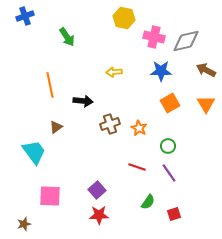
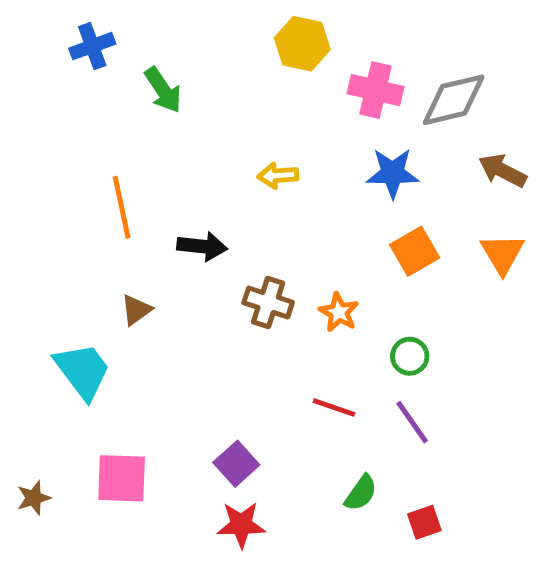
blue cross: (25, 16) -> (92, 46), moved
brown cross: (110, 124) -> (268, 302), turned 36
brown star: (24, 224) -> (34, 498), moved

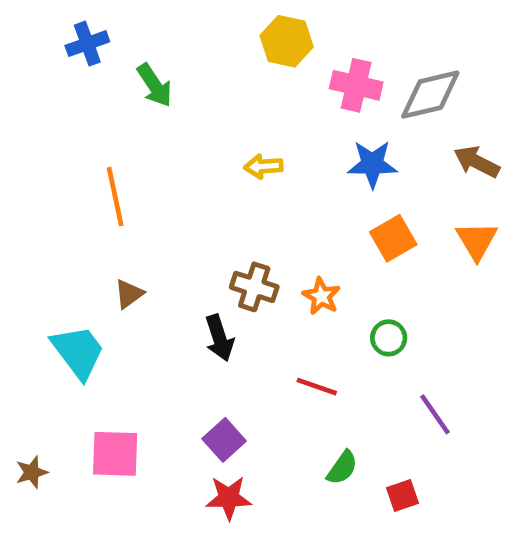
black arrow: (202, 246) -> (219, 338), moved, turned 66
purple line: (412, 422) -> (435, 414), moved

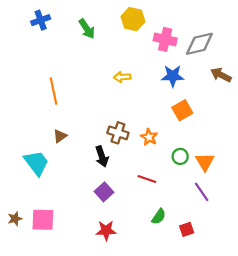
green arrow: (155, 85) -> (87, 29), moved
orange triangle: (477, 241) -> (205, 162), moved
purple square: (224, 440) -> (104, 192), moved
pink square: (115, 454) -> (43, 220), moved

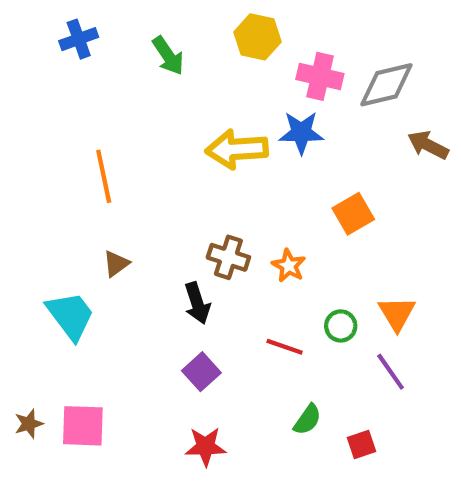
blue star: (173, 76) -> (301, 133), moved
yellow arrow: (122, 77) -> (237, 149), size x1.8
green circle: (180, 156) -> (341, 326), moved

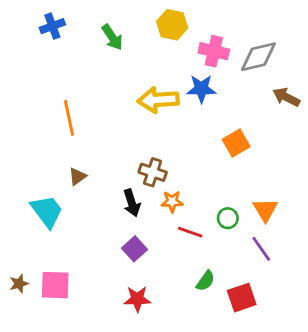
orange star: (289, 266) -> (172, 201), moved, turned -30
red square: (362, 445) -> (242, 298), size x1.5

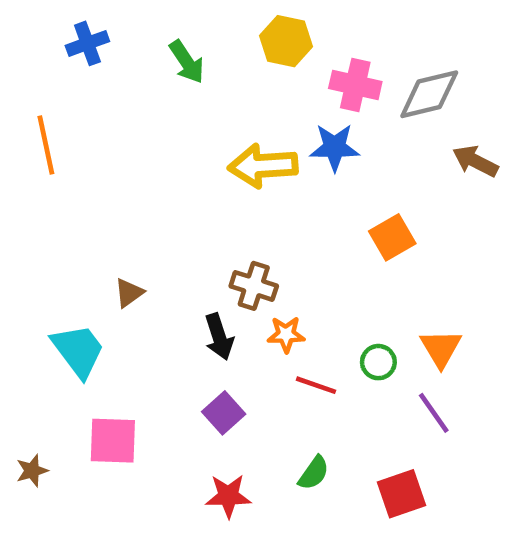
orange line: (69, 118) -> (46, 145), moved
green semicircle: (206, 281) -> (314, 473), moved
pink square: (55, 285) -> (113, 441), moved

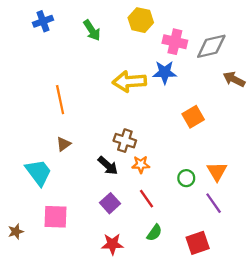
orange line: (46, 145) -> (60, 100), moved
black arrow: (219, 337) -> (108, 166), turned -30
red line: (316, 385) -> (146, 199), moved, turned 36

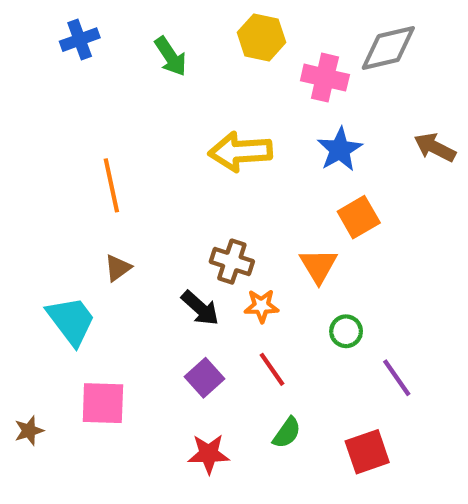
gray diamond: (211, 46) -> (388, 48), moved
blue star: (165, 72) -> (340, 149), moved, turned -30
orange triangle: (217, 171) -> (319, 266), moved

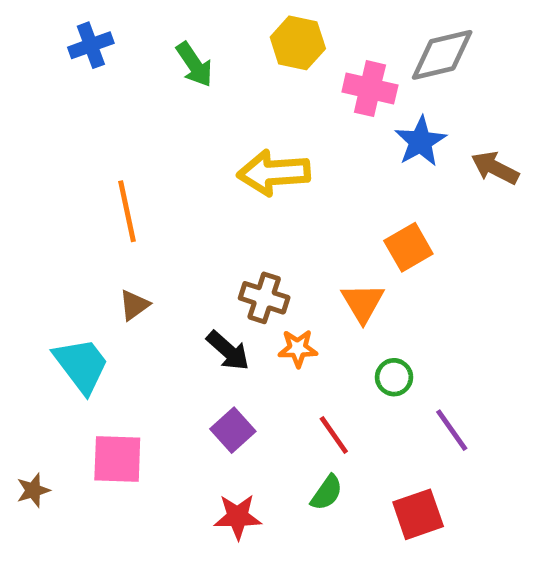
blue star: (340, 149) -> (420, 141), moved
red line: (272, 369) -> (334, 435), moved

